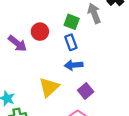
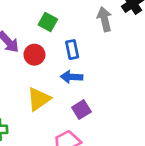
green square: (72, 22) -> (48, 22), moved
red circle: (40, 32) -> (34, 55), moved

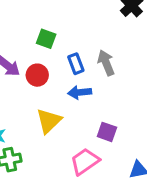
gray arrow: (105, 19) -> (106, 63), moved
purple square: (81, 110) -> (107, 132), moved, turned -30

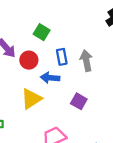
blue arrow: (80, 92) -> (50, 78), moved
purple square: (107, 132) -> (79, 101), moved

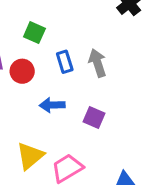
blue arrow: (50, 78) -> (52, 105), moved
yellow triangle: (31, 99) -> (30, 156), moved

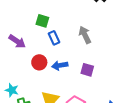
blue rectangle: (65, 62) -> (54, 38), moved
red circle: (22, 71) -> (39, 62), moved

